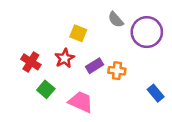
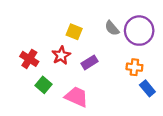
gray semicircle: (116, 20) -> (112, 28), moved
orange cross: (117, 71) -> (134, 67), moved

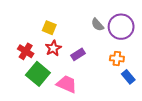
yellow square: (74, 32) -> (49, 28), moved
green square: (43, 85) -> (38, 74), size x1.6

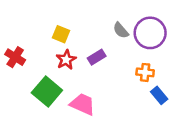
red cross: (26, 51) -> (15, 57), moved
purple rectangle: (78, 54) -> (97, 57), moved

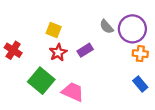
orange cross: (145, 72) -> (140, 54), moved

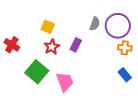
gray semicircle: (107, 27) -> (95, 24), turned -120
purple rectangle: (85, 50) -> (76, 45), turned -32
pink trapezoid: (73, 92) -> (65, 82), turned 45

